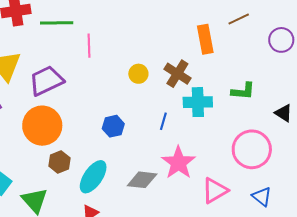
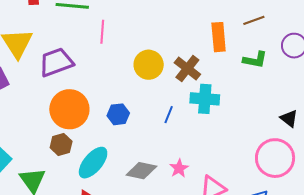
yellow circle: (138, 74) -> (149, 65), size x1.5
green L-shape: (243, 91) -> (255, 60), moved
orange circle: (42, 126) -> (69, 109), moved
pink circle: (252, 149) -> (275, 158), moved
pink star: (178, 163) -> (179, 168), moved, size x0.6

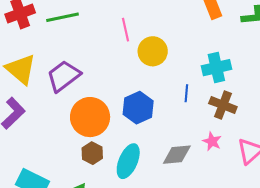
pink line: (102, 32) -> (126, 30), moved
brown cross: (187, 69) -> (223, 105), moved
blue hexagon: (118, 114) -> (138, 108), size x1.4

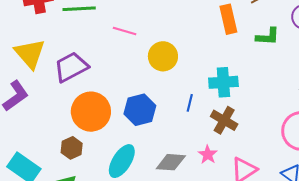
pink line: (126, 30) -> (125, 31), moved, turned -70
brown hexagon: (92, 153) -> (72, 148), moved

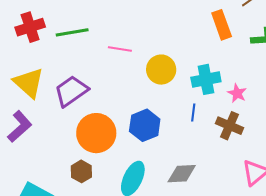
cyan cross: (223, 82) -> (206, 79), moved
pink star: (208, 155) -> (237, 93), moved

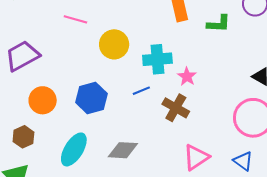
blue line: (193, 112) -> (141, 91), turned 54
orange circle: (96, 133) -> (43, 100), size x0.7

